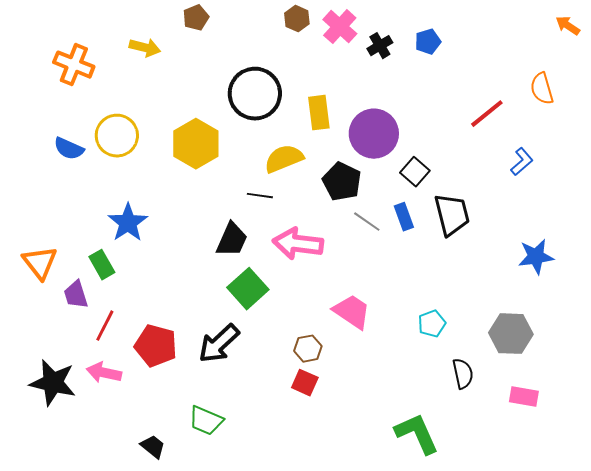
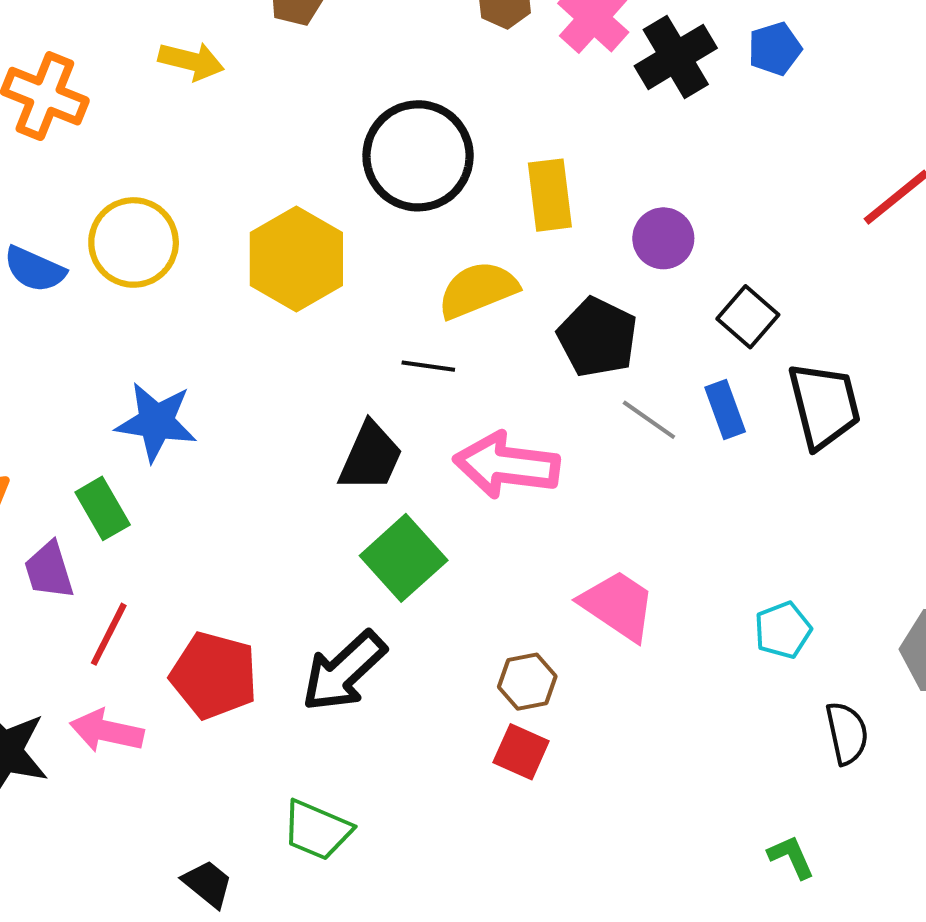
black cross: (380, 46) -> (676, 57), size x1.5
purple circle: (374, 134) -> (663, 238), size x0.6
blue star: (128, 223) -> (156, 422), turned -30
green L-shape: (417, 434) -> (791, 857), moved, size x0.5

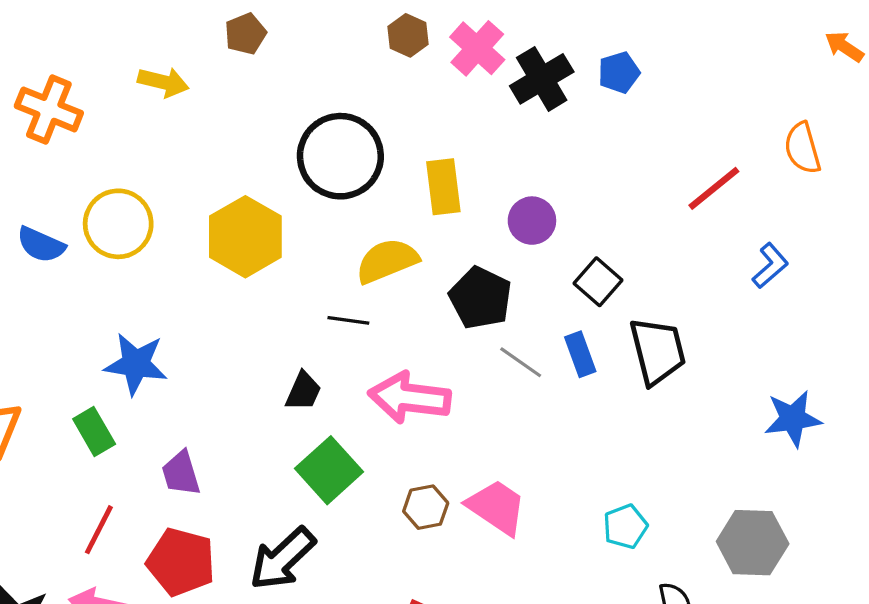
black trapezoid: (371, 457) -> (303, 391), size x0.7
purple trapezoid: (49, 570) -> (181, 473), moved
brown hexagon: (527, 682) -> (426, 507), moved

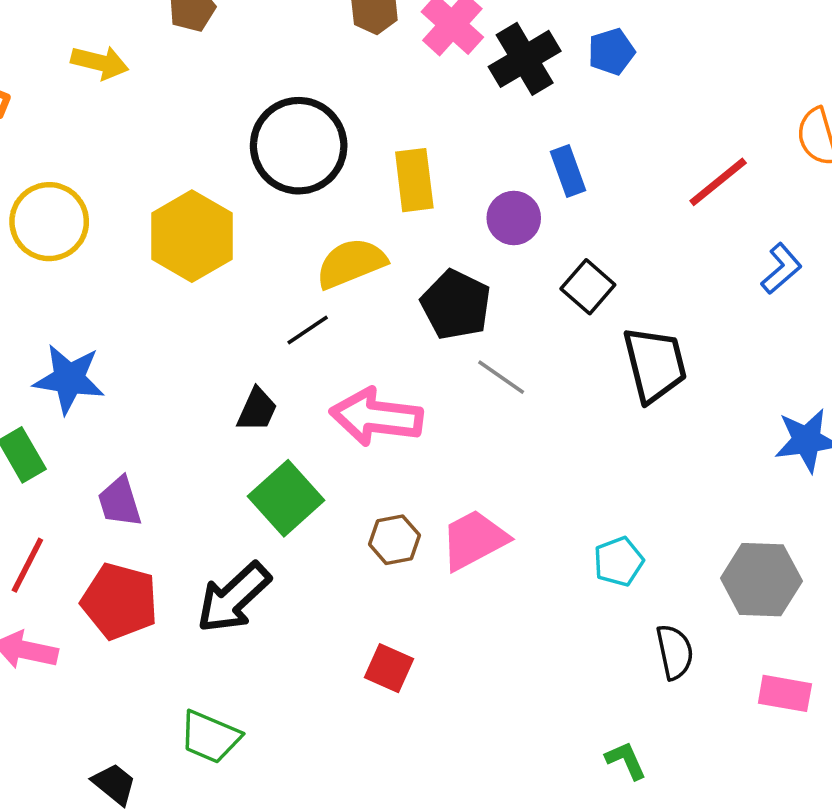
black line: (348, 320) -> (308, 330), turned -42
blue rectangle: (580, 354) -> (568, 171), moved
pink trapezoid: (497, 507) -> (474, 540), turned -62

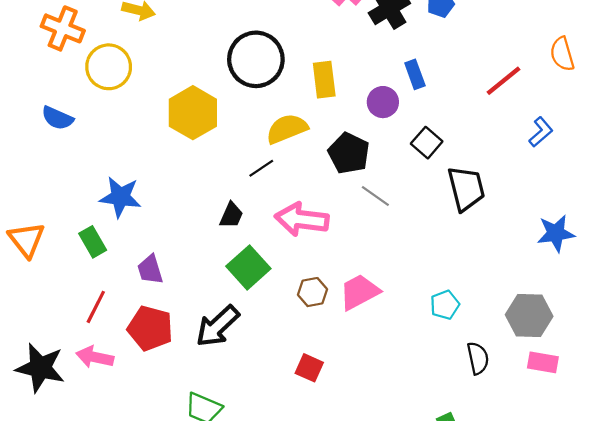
yellow circle: (49, 222) -> (109, 67), moved
pink rectangle: (785, 693) -> (543, 362), moved

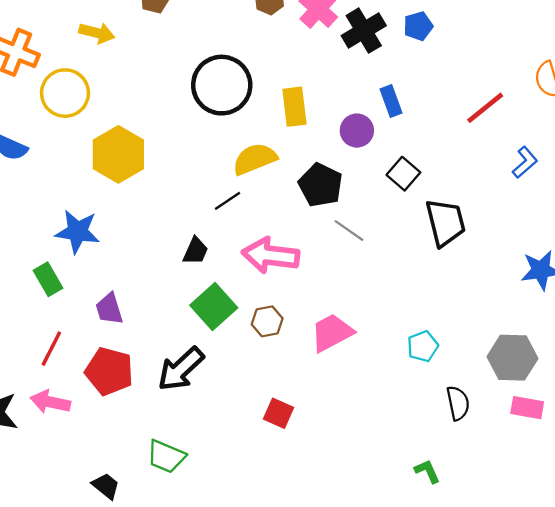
yellow hexagon: (193, 113) -> (118, 154), moved
brown hexagon: (312, 292) -> (267, 321), moved

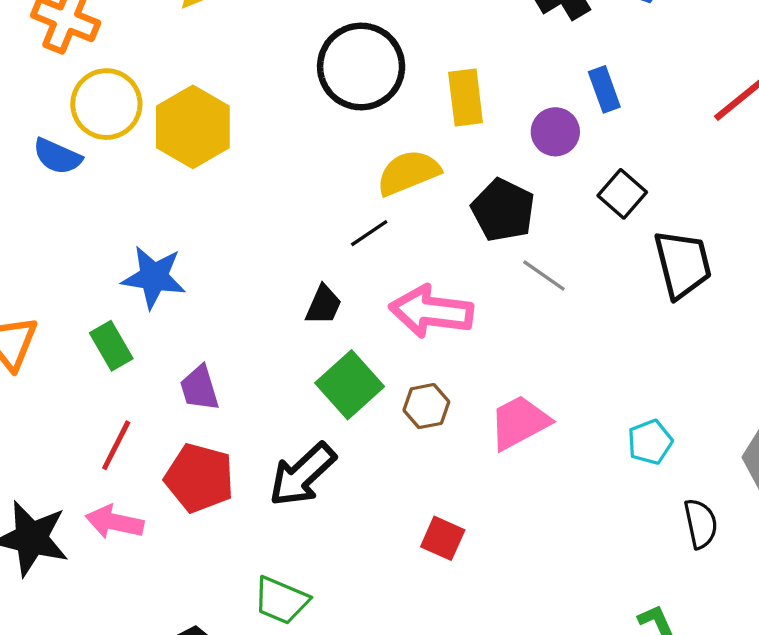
yellow circle: (65, 93) -> (106, 104), moved
yellow hexagon: (118, 154) -> (193, 127), moved

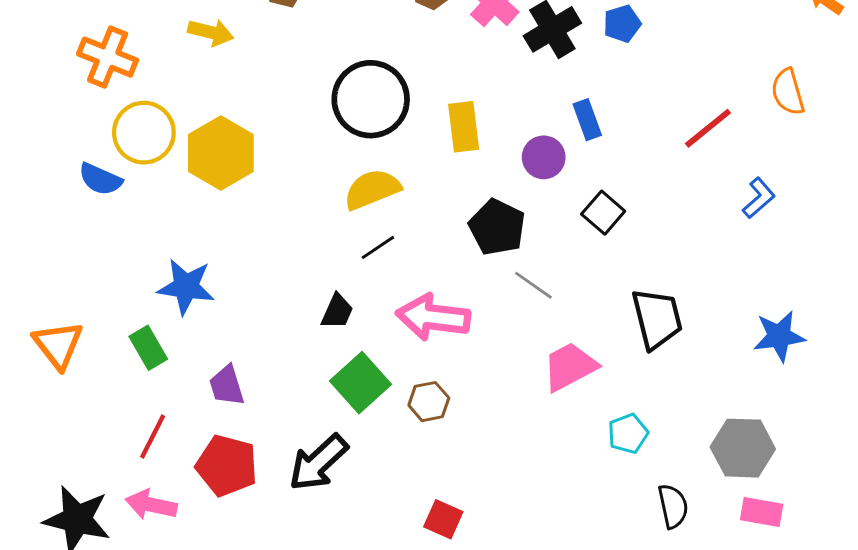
yellow semicircle: (408, 173) -> (372, 189), moved
black trapezoid: (683, 264) -> (657, 319), moved
pink trapezoid: (519, 422) -> (570, 367), moved

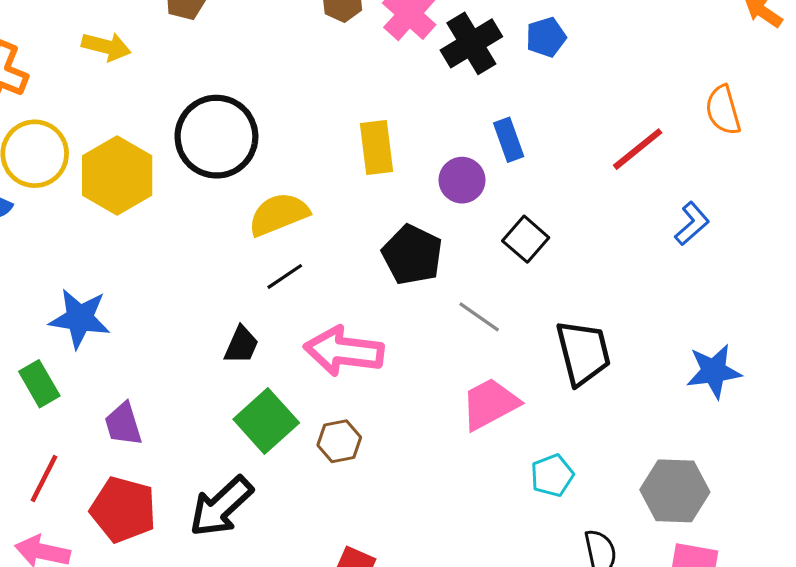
black circle: (371, 99) -> (216, 137), moved
gray line: (533, 285) -> (479, 317), moved

